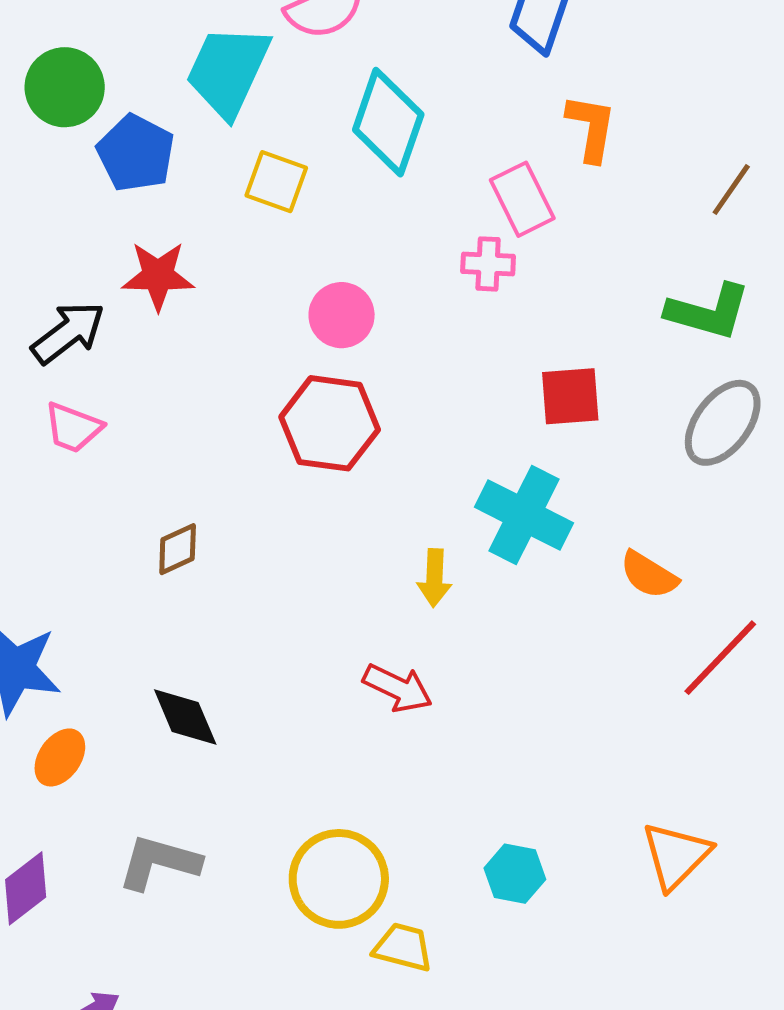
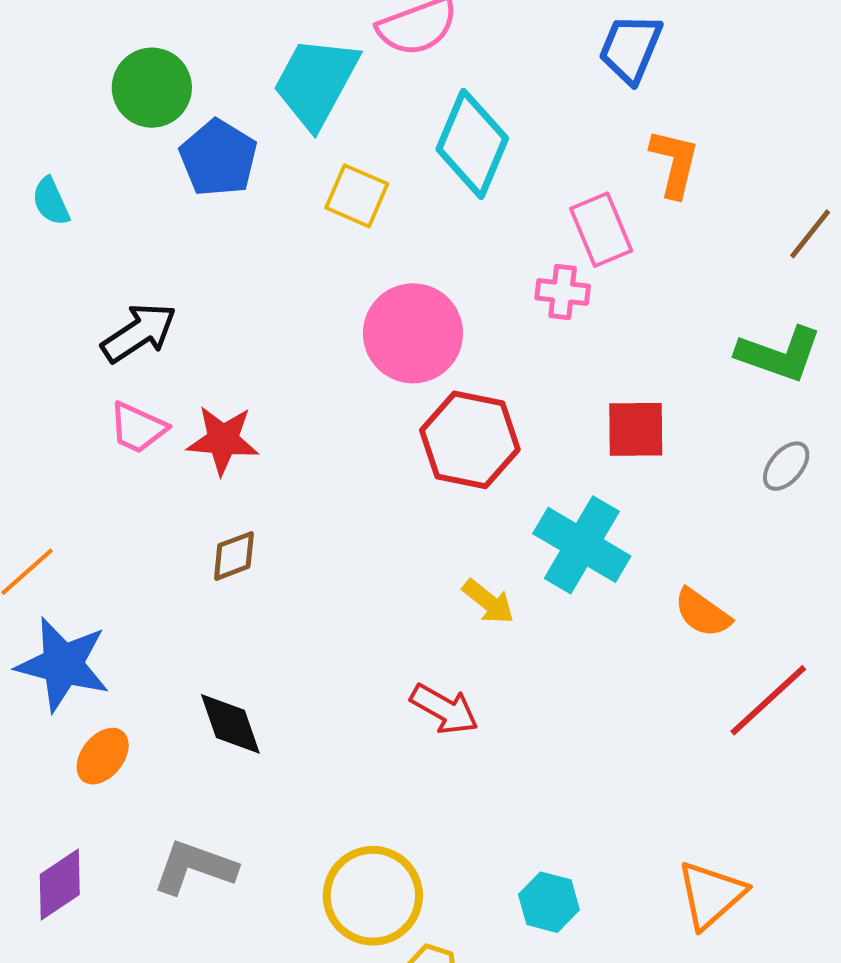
red star: (158, 276) -> (223, 440), moved
pink circle: (342, 315) -> (413, 333), size x1.5
red hexagon: (330, 423) -> (470, 440), moved
gray ellipse: (723, 423) -> (786, 466), size x0.6
yellow arrow: (434, 578) -> (488, 602), turned -58

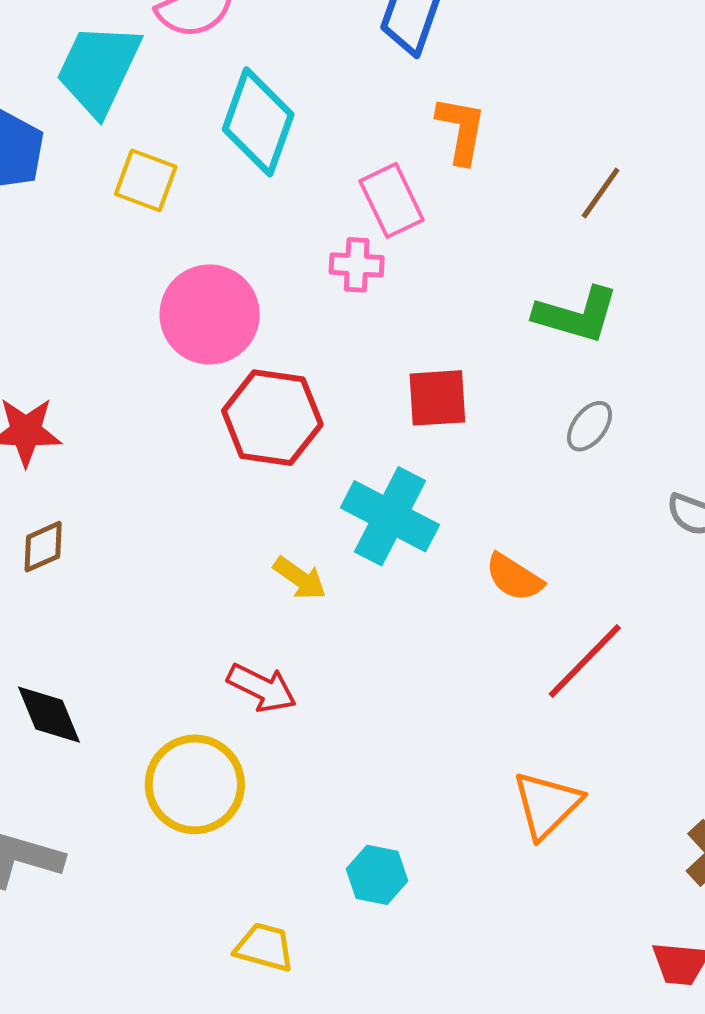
orange triangle: (711, 895) -> (547, 805), moved
yellow circle: (373, 896) -> (195, 784), moved

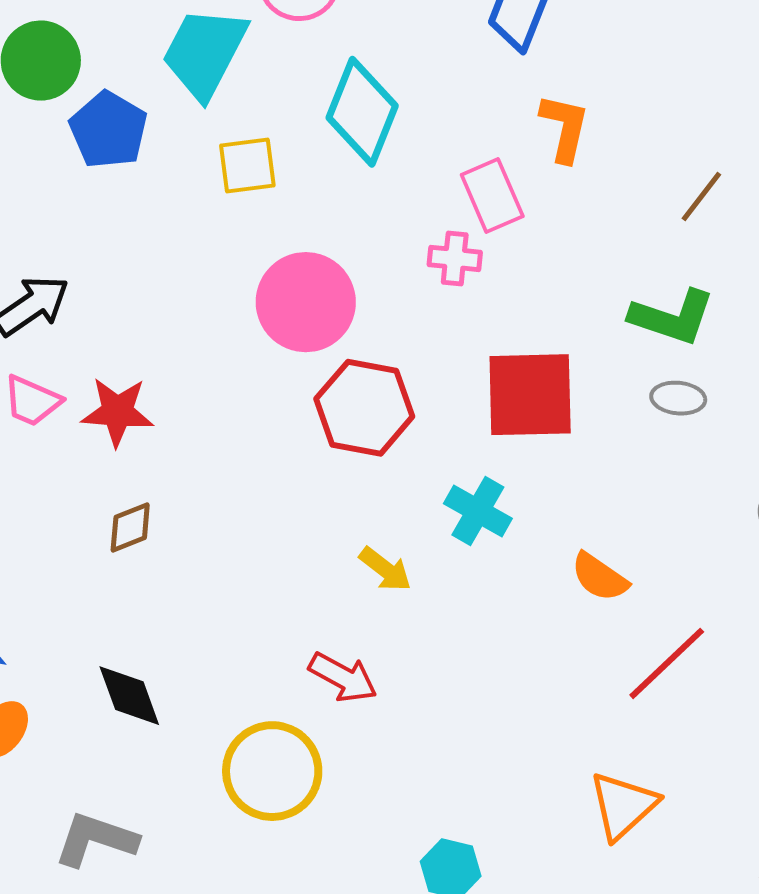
yellow square: (146, 180) -> (247, 166), turned -30
red square: (437, 398) -> (530, 395), size x1.5
gray ellipse: (590, 426) -> (678, 398), moved, turned 56
cyan cross: (390, 516) -> (478, 511), size x0.7

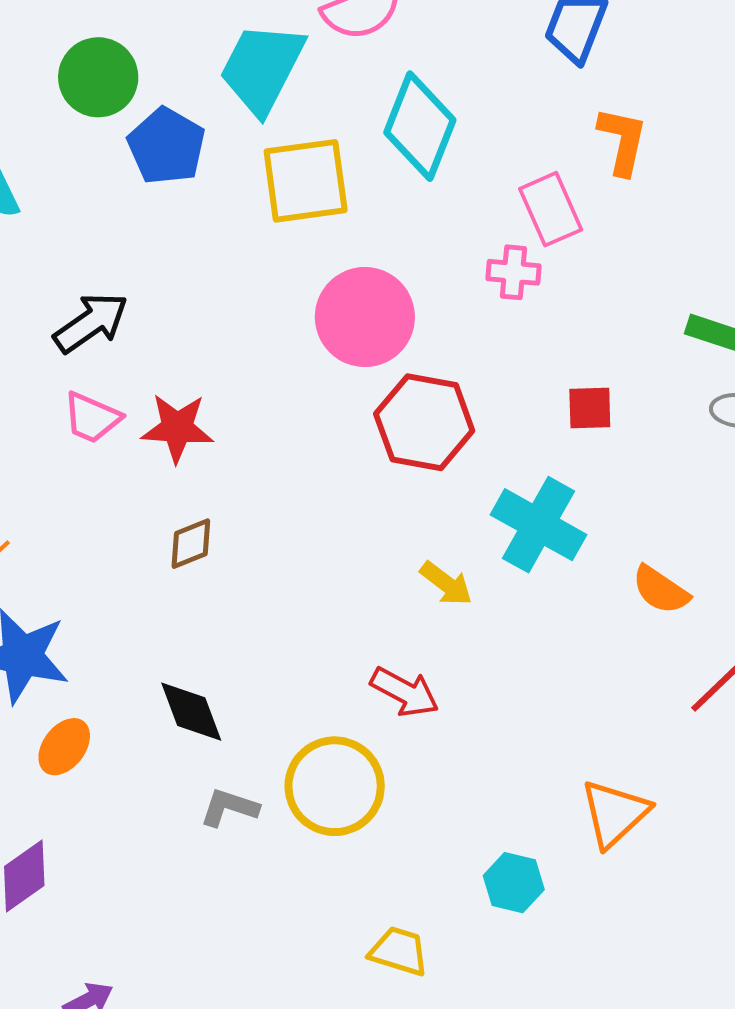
yellow square: (247, 166) -> (306, 181), size x1.5
red square: (530, 395) -> (590, 408), size x0.5
cyan cross: (478, 511) -> (538, 525), size x1.4
orange triangle: (623, 806) -> (615, 813), moved
gray L-shape: (96, 839) -> (229, 808), moved, size x0.7

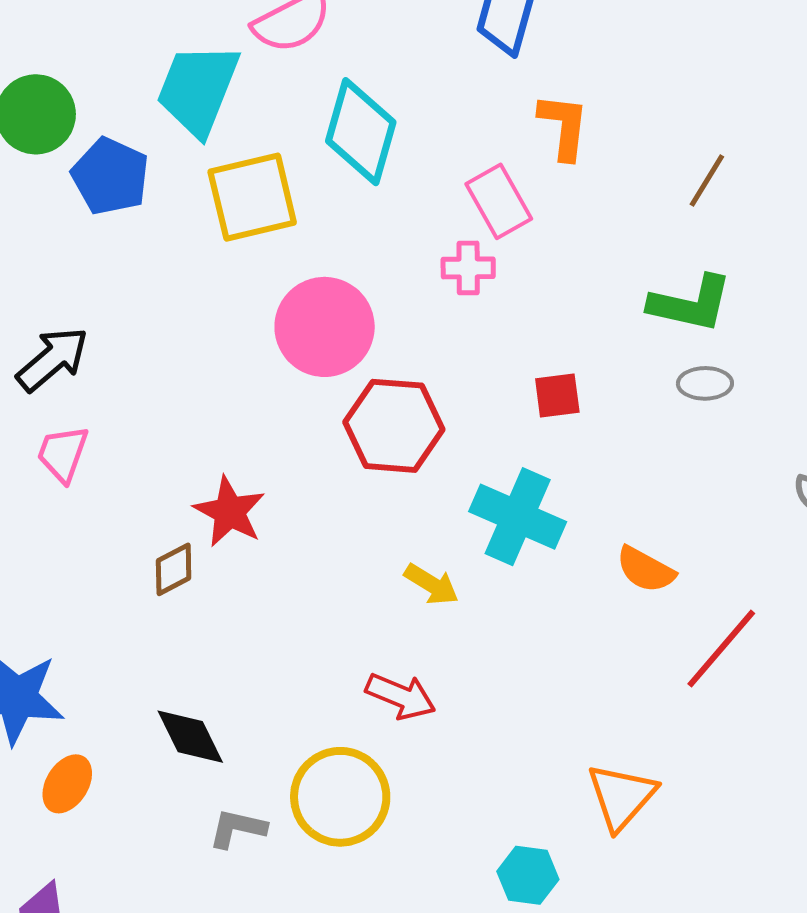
pink trapezoid: (92, 418) -> (63, 454), turned 92
red star: (177, 428) -> (230, 512), moved, turned 30

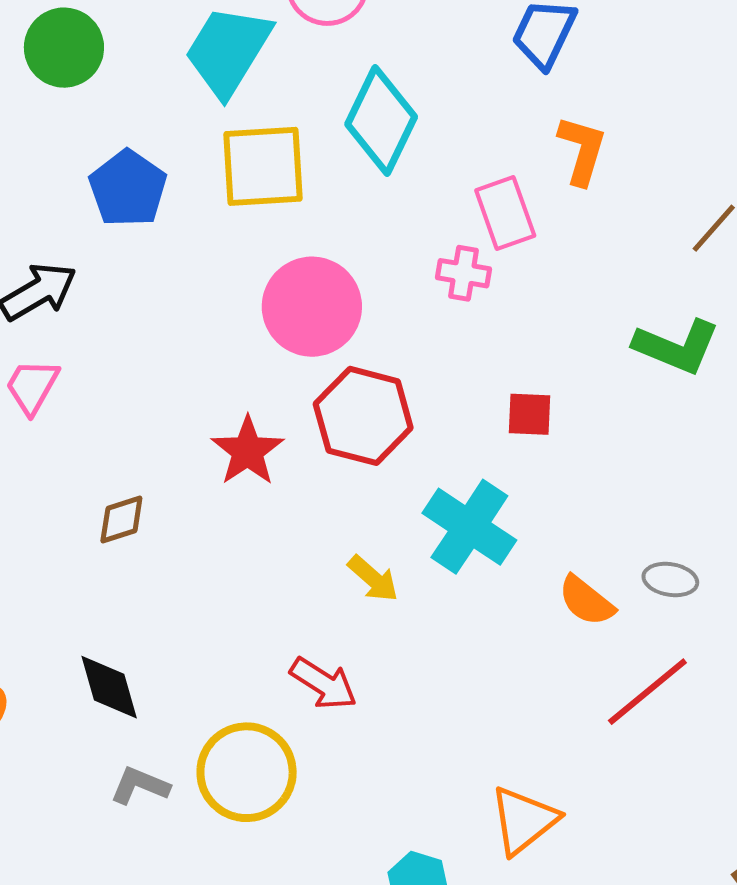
blue pentagon: (110, 176) -> (128, 188), moved
gray ellipse: (705, 383) -> (670, 580), moved
red star: (230, 512) -> (248, 451), moved

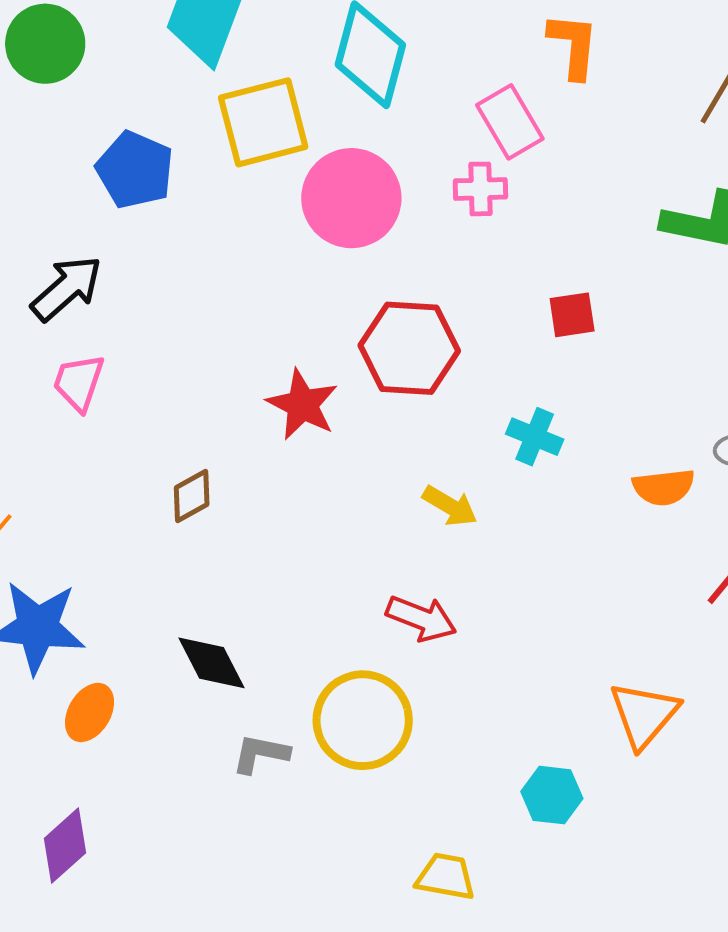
pink circle: (312, 307) -> (351, 198), moved
cyan cross: (469, 527) -> (535, 437), size x0.6
orange semicircle: (586, 601) -> (664, 487), turned -34

